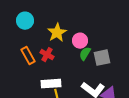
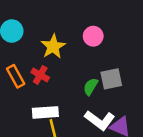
pink circle: (80, 41) -> (93, 36), moved
green semicircle: (85, 54) -> (91, 87), moved

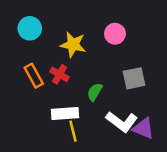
yellow star: (53, 47) -> (73, 45), turned -30
green semicircle: (91, 87) -> (95, 92), moved

